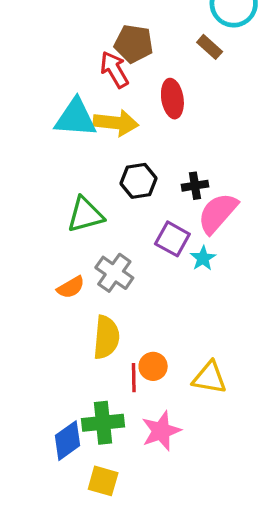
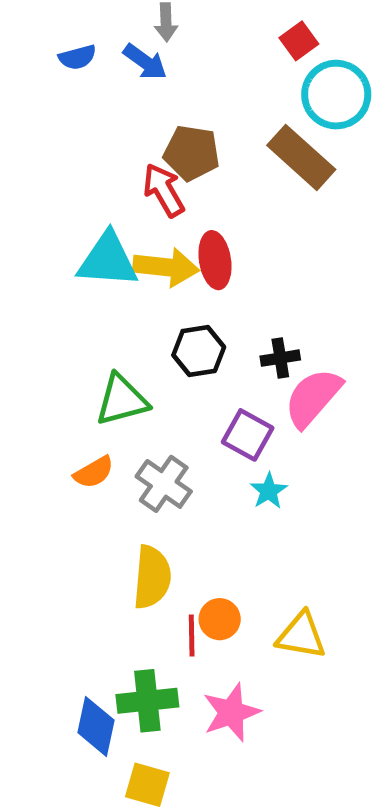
brown rectangle: (210, 47) -> (301, 157), size x1.8
red ellipse: (172, 99) -> (215, 260), moved
cyan star: (203, 258) -> (269, 491), moved
orange semicircle: (71, 287) -> (94, 472), moved
blue diamond: (68, 441) -> (96, 726), turned -42

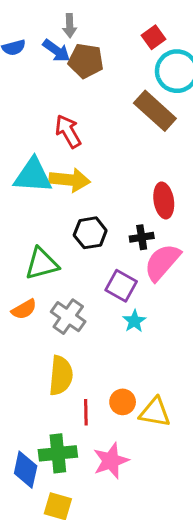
brown pentagon: (192, 153) -> (86, 61), moved
red ellipse: (215, 260) -> (164, 200), moved
orange circle: (220, 619) -> (123, 402), moved

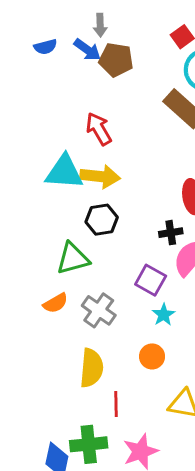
black hexagon: (90, 233) -> (102, 220), moved
orange circle: (123, 402) -> (152, 356), moved

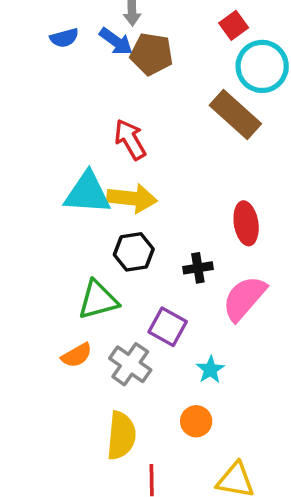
black cross: (171, 233) -> (198, 268), moved
purple square: (151, 280) -> (168, 327), moved

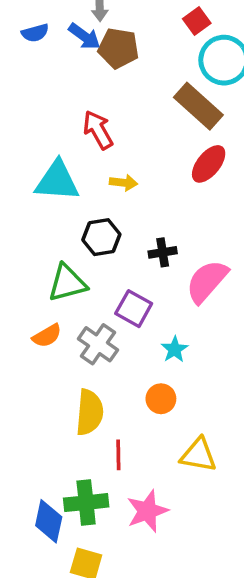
yellow arrow: (132, 198) -> (124, 183), moved, size x0.6
red ellipse: (246, 223) -> (209, 164), moved, turned 48

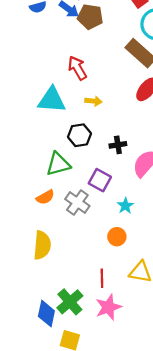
yellow semicircle: (89, 412) -> (42, 245), moved
red line: (118, 455) -> (102, 278), moved
green cross: (86, 503) -> (70, 302), turned -35

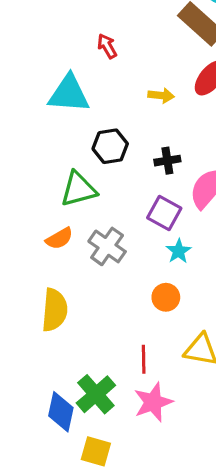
red arrow: (77, 68) -> (107, 46), size x0.7
yellow arrow: (93, 101) -> (161, 95), moved
purple square: (100, 180) -> (164, 213), moved

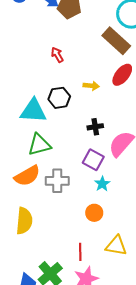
cyan triangle: (69, 94) -> (33, 111), moved
black hexagon: (110, 146) -> (59, 98), moved
orange semicircle: (59, 238) -> (27, 176), size x1.5
gray cross: (107, 246) -> (57, 181), turned -35

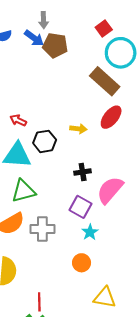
red arrow: (57, 55) -> (18, 120), moved, turned -35
red line: (80, 252) -> (39, 302), moved

